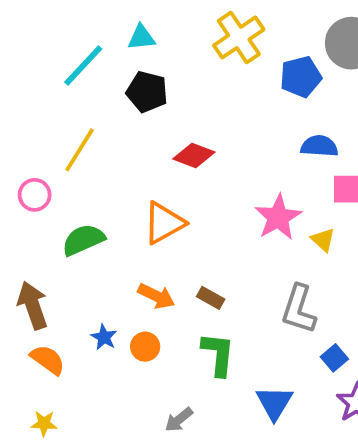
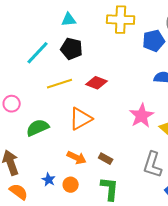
yellow cross: (239, 37) -> (121, 20), turned 36
cyan line: (83, 66) -> (38, 53), moved
yellow line: (80, 150) -> (60, 84), moved, turned 40

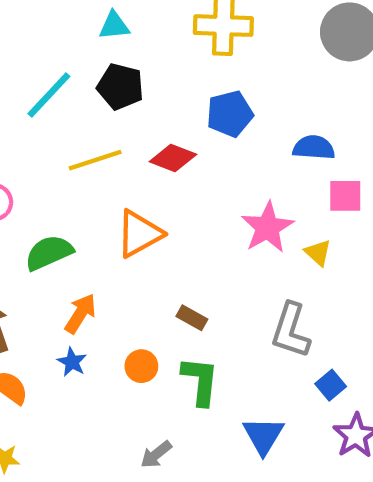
blue pentagon: (154, 41) -> (230, 114), moved
orange arrow: (77, 158) -> (80, 314), moved, turned -84
orange circle: (71, 185) -> (141, 366), moved

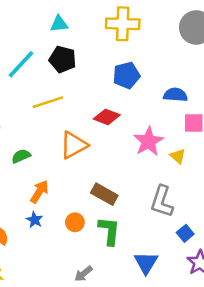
red diamond: (173, 158) -> (107, 117), moved
green semicircle: (49, 253) -> (21, 156), size x0.7
brown rectangle: (192, 318) -> (104, 194), size x1.5

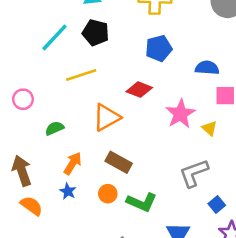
brown rectangle: (104, 194) -> (119, 162), moved
gray L-shape: (162, 201) -> (194, 173), turned 52
green L-shape: (109, 231) -> (142, 202), turned 108

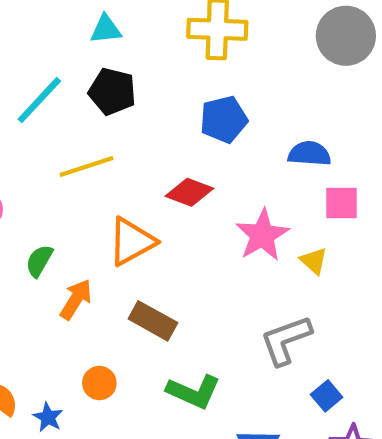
green semicircle: (54, 128) -> (39, 261), turned -36
orange arrow: (73, 163) -> (76, 299), moved
blue star: (68, 191) -> (48, 417), moved
orange circle: (108, 194) -> (99, 383), moved

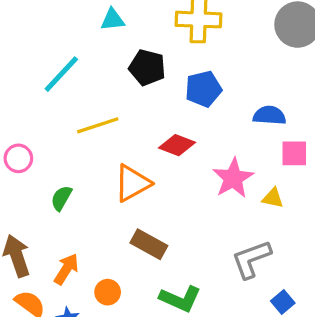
black pentagon: (112, 91) -> (147, 67), moved
yellow triangle: (314, 261) -> (273, 198), turned -30
orange arrow: (76, 299) -> (66, 269), moved

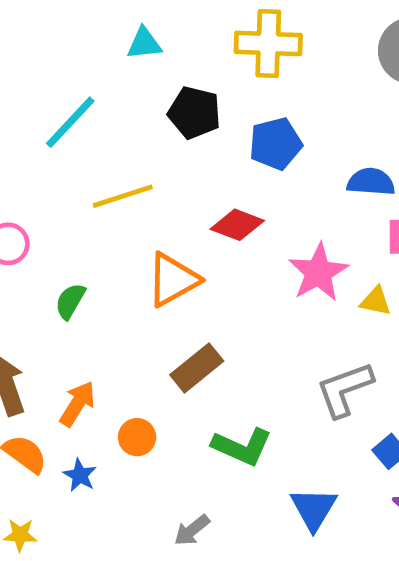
brown rectangle: (149, 244) -> (197, 368), turned -68

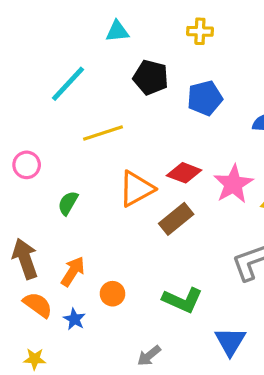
yellow cross: (268, 43) -> (200, 31), size x0.6
red diamond: (237, 225) -> (184, 173), moved
brown rectangle: (197, 368) -> (176, 219), moved

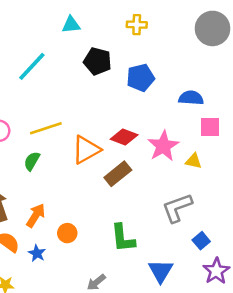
yellow line: (103, 133) -> (46, 128), moved
green L-shape: (182, 300) -> (123, 238), turned 60

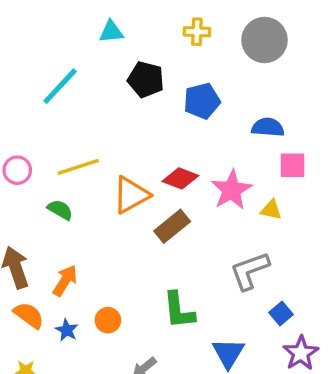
gray circle: (213, 28) -> (264, 40), moved
green semicircle: (32, 161) -> (60, 210), turned 90
orange circle: (67, 233) -> (108, 320), moved

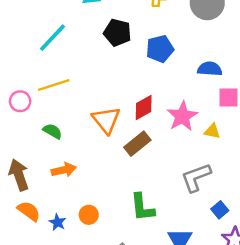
yellow line: (78, 167) -> (54, 85), moved
red diamond: (180, 178) -> (144, 107), turned -50
orange triangle: (131, 195) -> (106, 120), turned -40
orange arrow: (65, 281) -> (64, 170), moved, turned 45

